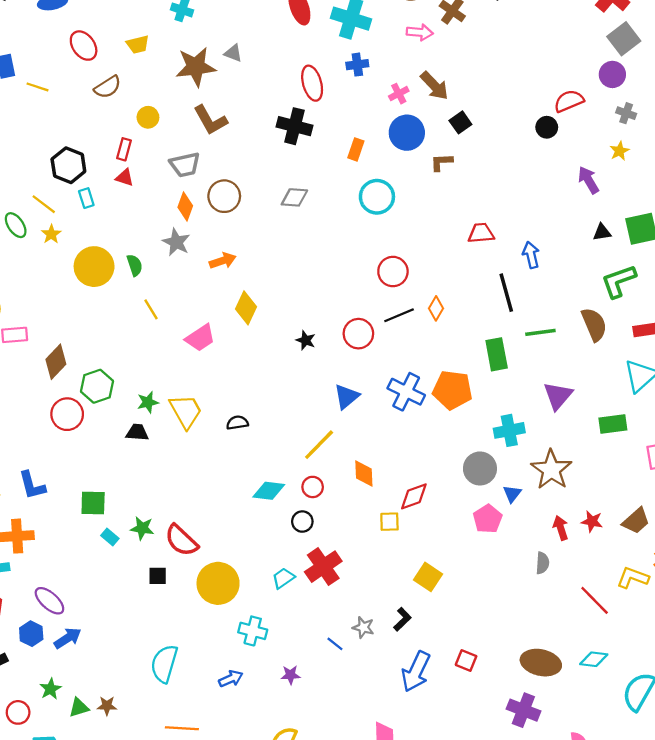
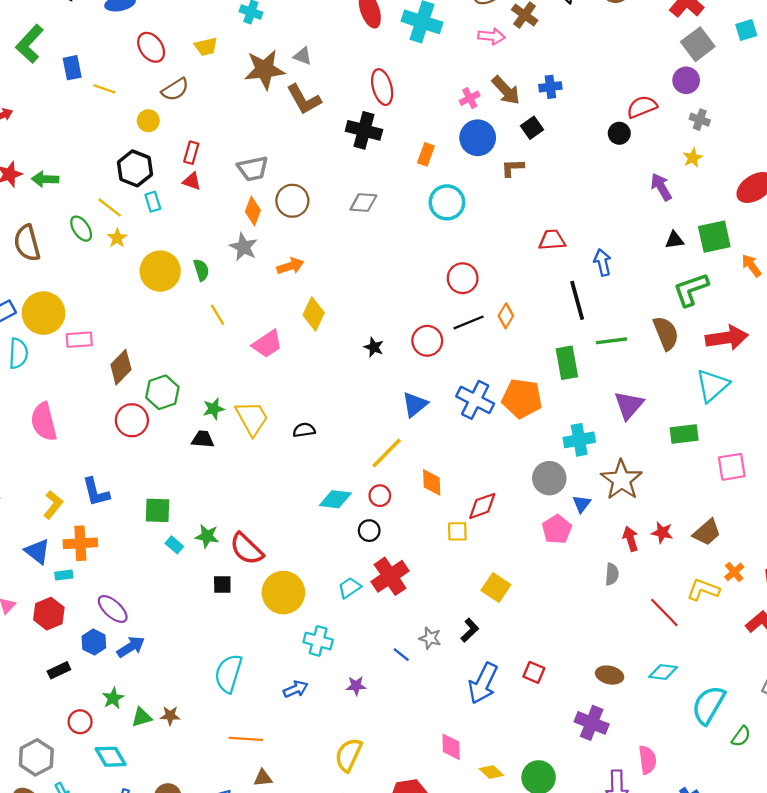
blue cross: (357, 65) -> (550, 87), moved
yellow circle: (148, 117) -> (148, 121), moved
brown L-shape: (210, 120) -> (304, 99), moved
brown ellipse: (541, 663) -> (610, 675), size x0.7

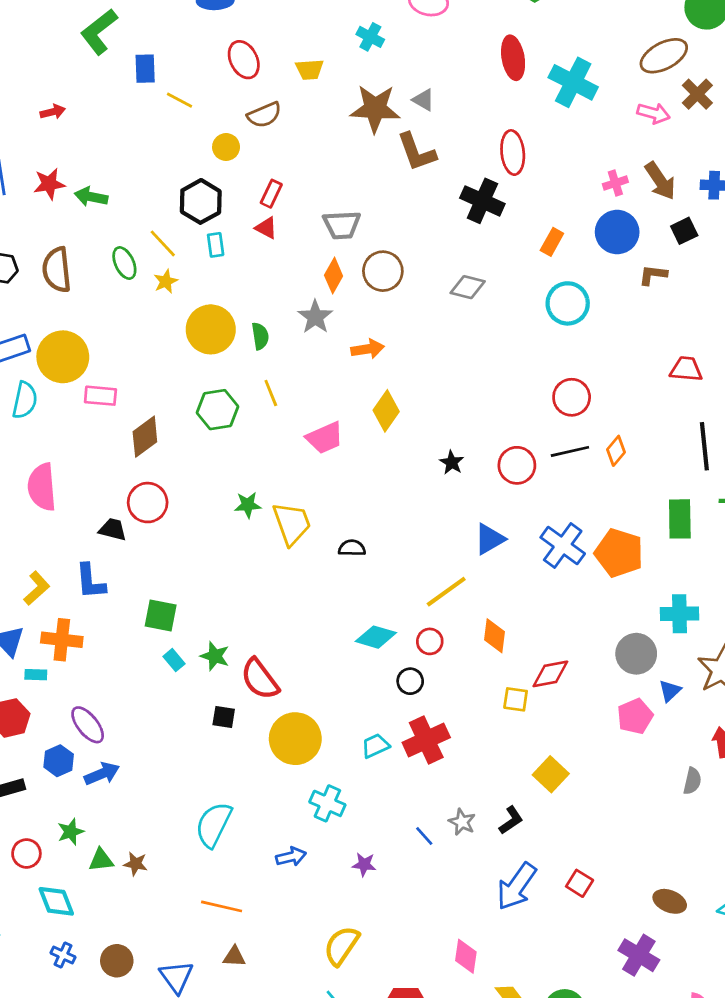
green hexagon: (162, 392) -> (217, 410), moved
black trapezoid: (203, 439) -> (113, 529), moved

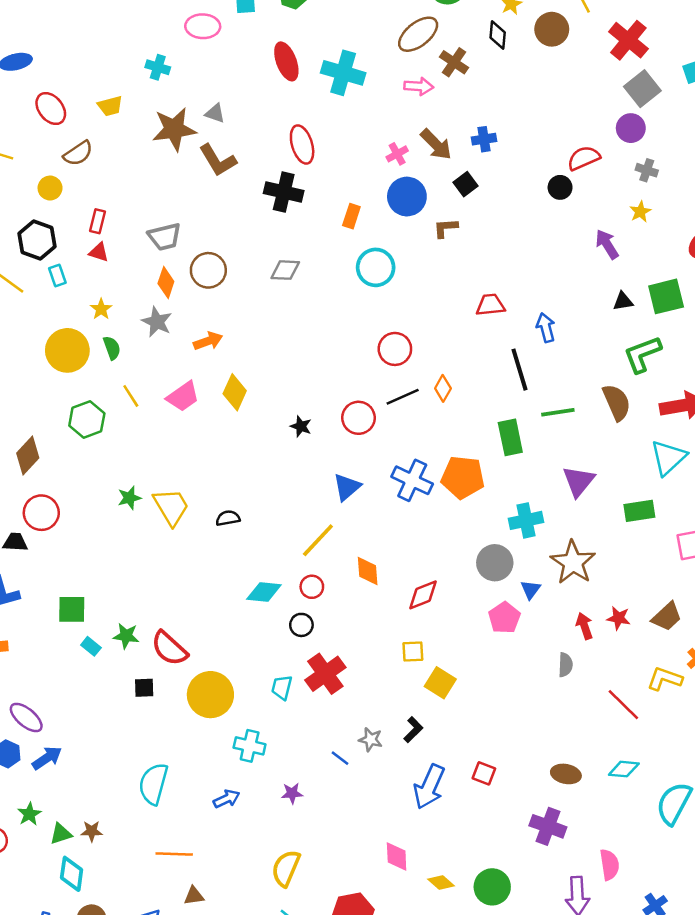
yellow star: (166, 281) -> (101, 309), moved
pink trapezoid: (325, 438) -> (183, 397), moved
yellow square: (516, 699) -> (413, 652), moved
cyan trapezoid: (375, 746) -> (282, 687), turned -40
cyan diamond: (56, 901) -> (72, 874), moved, turned 40

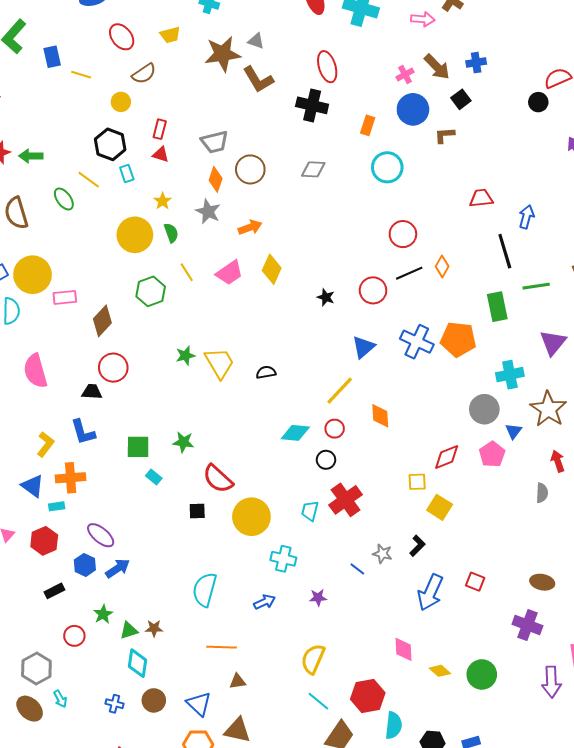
blue arrow: (546, 328) -> (526, 217), turned 30
red diamond: (423, 595) -> (447, 457), moved
green star: (126, 636) -> (183, 442), moved

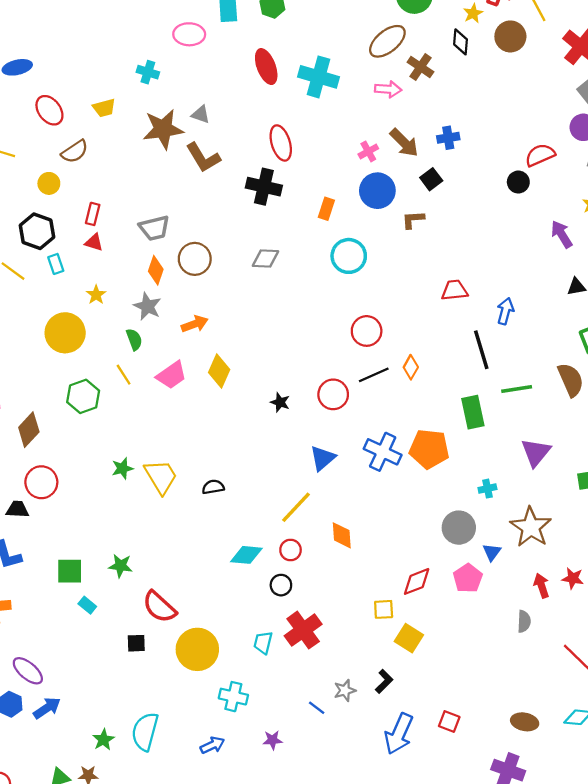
green semicircle: (171, 233) -> (134, 339), moved
cyan cross: (510, 375) -> (487, 489), size x0.6
gray star: (382, 554) -> (345, 690), turned -30
green star: (103, 614) -> (103, 740), moved

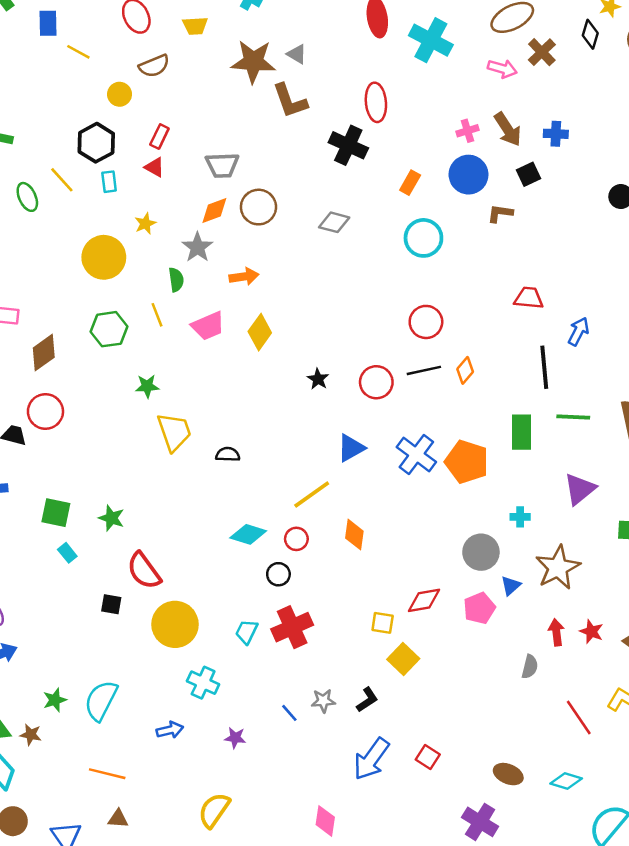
orange diamond: (156, 270) -> (214, 211), turned 40
green star: (122, 468) -> (147, 386), moved

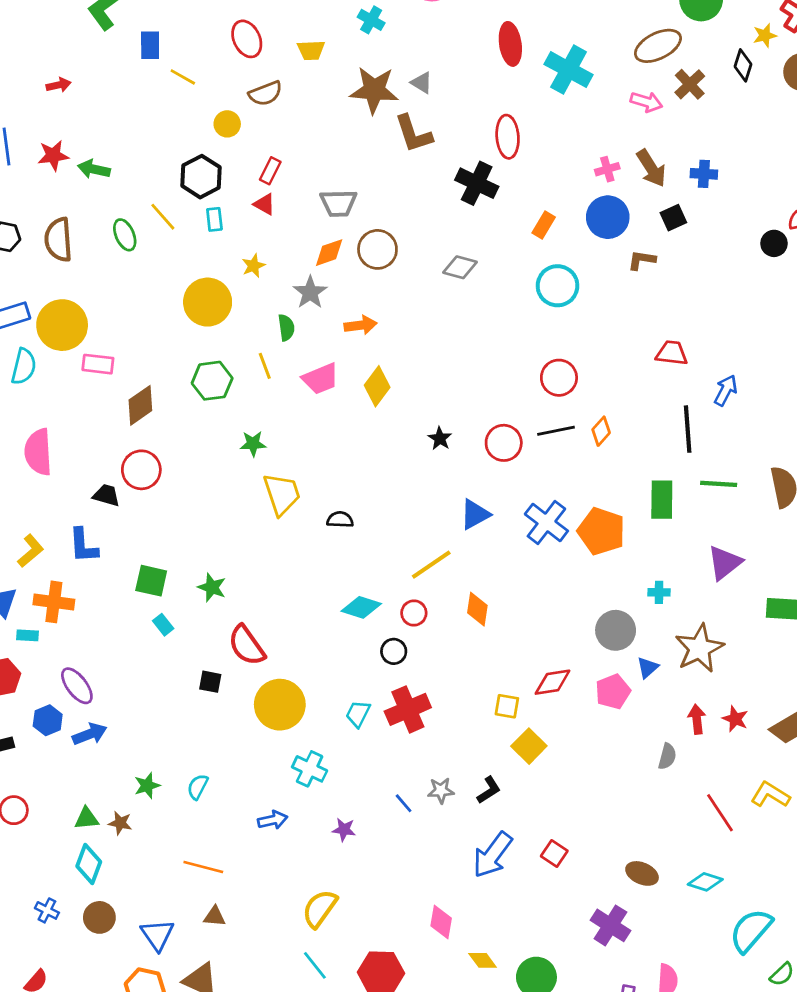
cyan semicircle: (101, 700) -> (198, 787), size x0.6

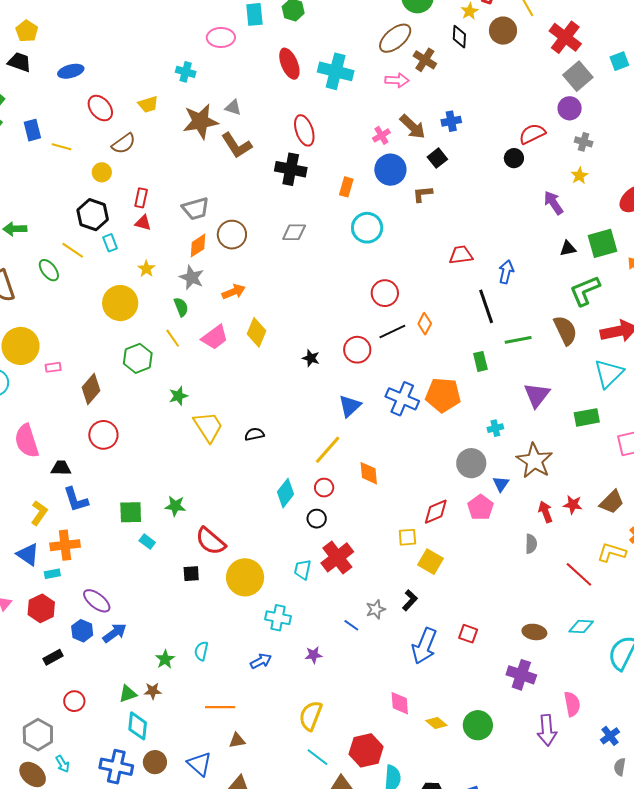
pink rectangle: (98, 364) -> (53, 367), size x0.7
black trapezoid: (106, 495) -> (61, 468), moved
green rectangle: (662, 500) -> (480, 361), size x0.7
cyan diamond: (361, 607) -> (285, 493), turned -56
blue cross: (47, 910) -> (116, 767), size x1.8

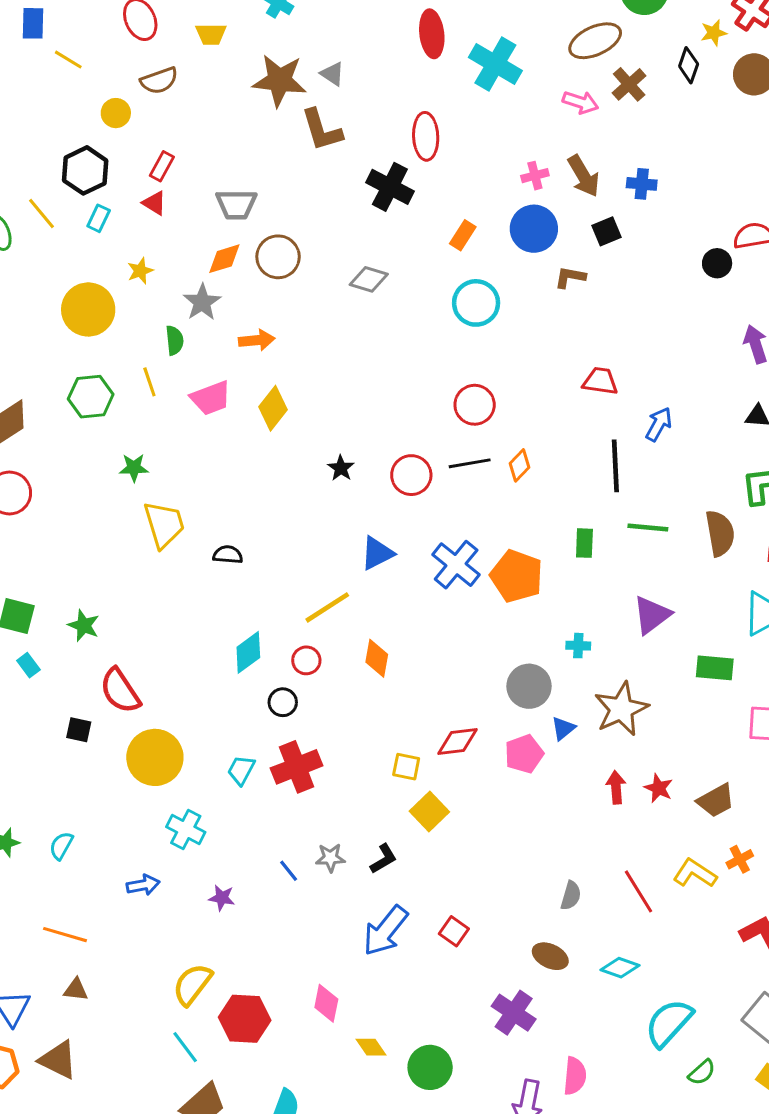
cyan rectangle: (110, 243) -> (99, 218), turned 30
gray semicircle: (531, 544) -> (571, 896), moved
red hexagon: (366, 750) -> (245, 1019), moved

